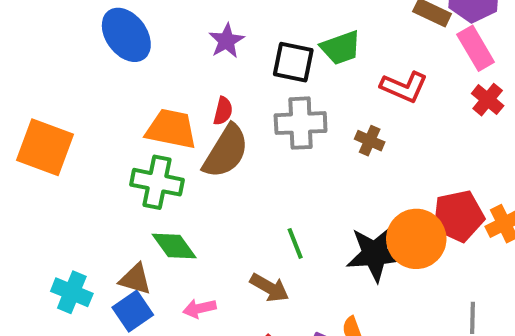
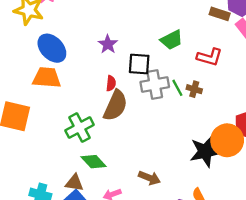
black square: (293, 62) -> (139, 64), moved
orange trapezoid: (171, 129) -> (47, 78), moved
green cross: (157, 182) -> (80, 128), turned -32
green line: (295, 243) -> (177, 88), moved

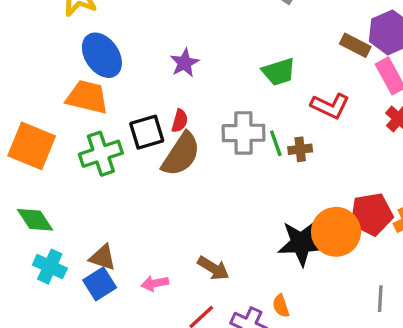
black square: (139, 64) -> (147, 132), moved, turned -30
brown cross: (194, 89) -> (300, 149), turned -32
green cross: (80, 128) -> (101, 154), moved
green diamond: (94, 162) -> (35, 220), moved

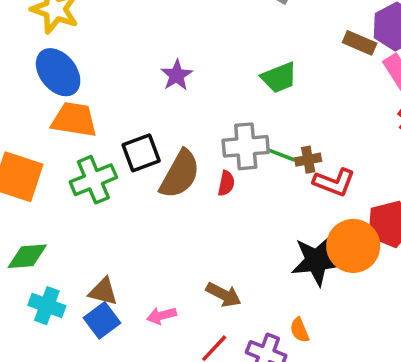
blue ellipse: (102, 55) -> (58, 72), moved
red L-shape: (330, 106) -> (334, 182), moved
red semicircle: (180, 121) -> (226, 183), moved
green line: (276, 143) -> (281, 155), turned -45
green diamond: (35, 220) -> (27, 256), turned -57

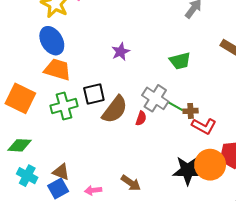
gray cross: (246, 146) -> (155, 98), turned 30

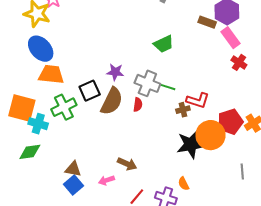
purple star: (121, 52) -> (115, 72), moved, turned -30
brown cross: (191, 111) -> (183, 110), moved
cyan cross: (27, 176) -> (38, 124), moved
brown arrow: (131, 183) -> (127, 164), moved

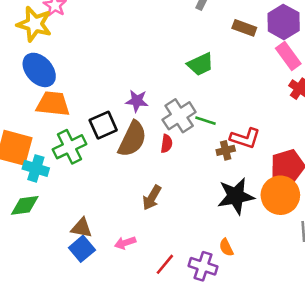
brown rectangle: (207, 22) -> (244, 28), moved
gray cross: (147, 83) -> (179, 116), turned 35
orange circle: (210, 135) -> (280, 195), moved
brown arrow: (127, 164) -> (152, 198), moved, turned 96

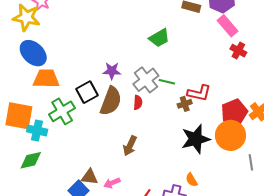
brown triangle: (82, 228) -> (90, 177), moved

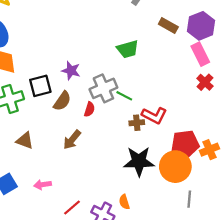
brown semicircle: (111, 101) -> (62, 101), size x0.7
brown arrow: (130, 146) -> (72, 140), moved
brown triangle: (90, 177) -> (25, 141), moved

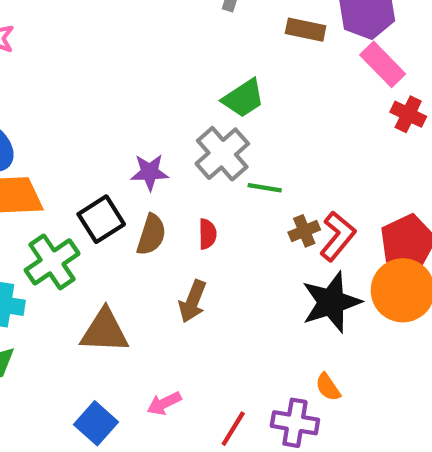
gray cross: (103, 88) -> (222, 154), moved
red L-shape: (154, 115) -> (338, 236), moved, turned -60
brown triangle: (25, 141) -> (105, 331), size x1.4

